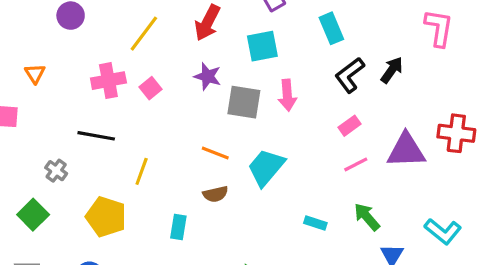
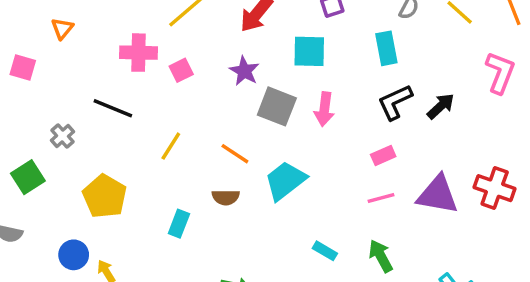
yellow line: (142, 171) -> (171, 146), moved

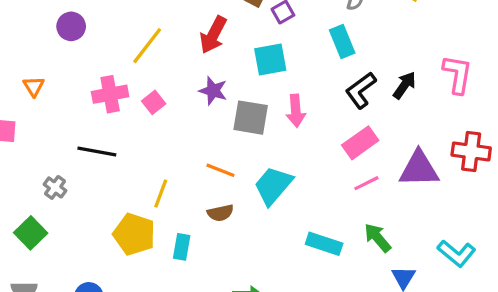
pink L-shape: (500, 73) -> (457, 74), moved
yellow line: (171, 146) -> (161, 193), moved
pink rectangle: (383, 156) -> (360, 143), size x1.5
yellow pentagon: (105, 196) -> (134, 234), moved
cyan rectangle: (325, 251) -> (324, 244), size x1.5

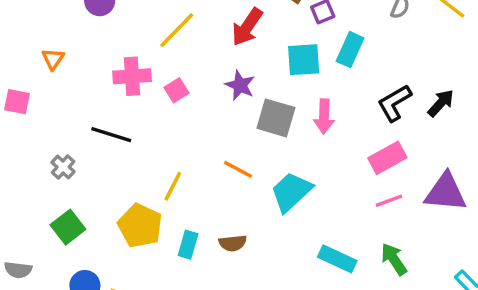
cyan rectangle: (342, 41) -> (350, 50), moved, turned 40
brown semicircle: (220, 213) -> (233, 243), moved
green square: (31, 233) -> (68, 227), moved

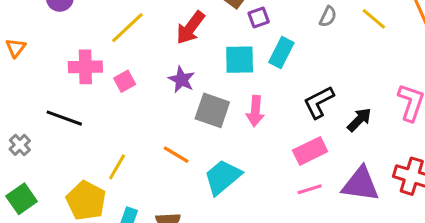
black arrow: (441, 103) -> (359, 120), moved

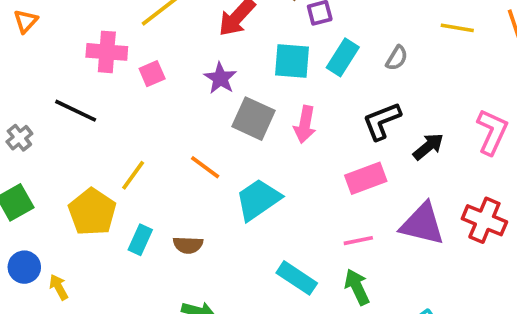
gray semicircle: (328, 17) -> (397, 58), moved
yellow line: (374, 19) -> (457, 28), turned -36
pink line: (310, 189) -> (358, 241), moved

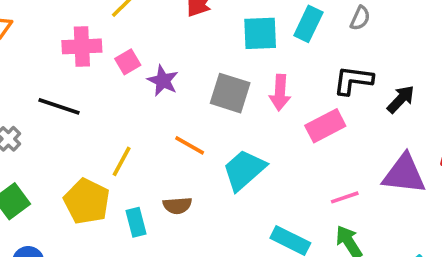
purple star: (220, 78) -> (163, 81), moved
black L-shape: (382, 121) -> (353, 80), turned 36
pink rectangle: (366, 178) -> (325, 126), moved
cyan rectangle: (140, 240) -> (136, 222), turned -32
brown semicircle: (188, 245) -> (177, 206), moved

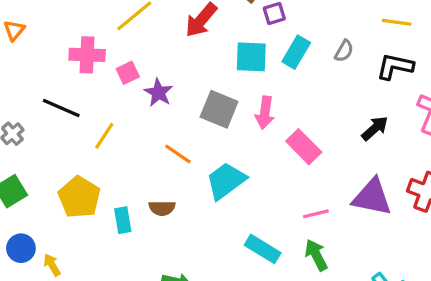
black L-shape: (353, 80) -> (395, 66), moved
pink rectangle: (325, 126) -> (304, 147), turned 68
yellow line: (122, 161) -> (104, 136), moved

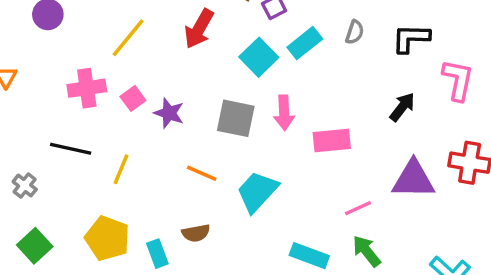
cyan rectangle: (296, 52) -> (305, 43), turned 32
cyan square: (251, 57) -> (259, 57), turned -36
pink rectangle: (304, 147) -> (332, 140), turned -40

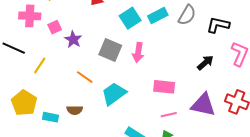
gray semicircle: (355, 32) -> (187, 15), size x1.5
pink rectangle: (332, 140) -> (164, 87), moved
cyan rectangle: (157, 254) -> (51, 117), turned -70

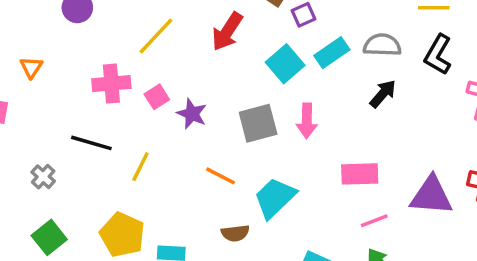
gray semicircle: (187, 15) -> (382, 45), turned -110
black L-shape: (218, 25) -> (438, 55), turned -65
gray square: (110, 50) -> (258, 123), turned -30
black arrow: (205, 63) -> (383, 94), moved
brown semicircle: (75, 110) -> (235, 233), moved

